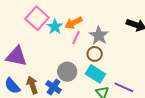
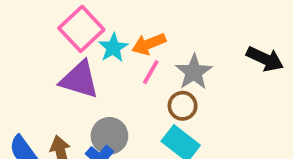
purple triangle: (16, 56) -> (79, 80), moved
gray circle: (67, 72) -> (109, 136), moved

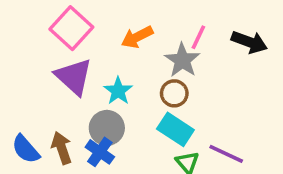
cyan star: (113, 48) -> (118, 91), moved
pink line: (151, 72) -> (198, 37), moved
purple triangle: (79, 80) -> (74, 77), turned 30

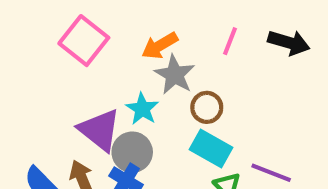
gray star: (182, 60) -> (175, 75), moved
purple triangle: (74, 77) -> (100, 130), moved

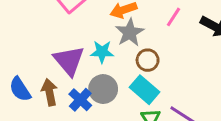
cyan star: (142, 109) -> (102, 52), turned 30
gray circle: (132, 152) -> (103, 89), moved

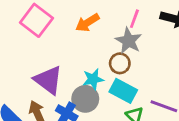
gray star: (130, 33) -> (128, 41), moved
cyan star: (102, 52) -> (93, 79), moved

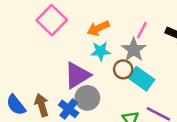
cyan star: (93, 79) -> (101, 51), moved
purple triangle: (48, 80) -> (77, 75), moved, turned 44
cyan rectangle: (123, 91) -> (141, 79), moved

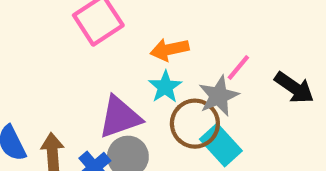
cyan star: (101, 51) -> (165, 87), turned 30
brown circle: (123, 69) -> (195, 124), size x1.5

